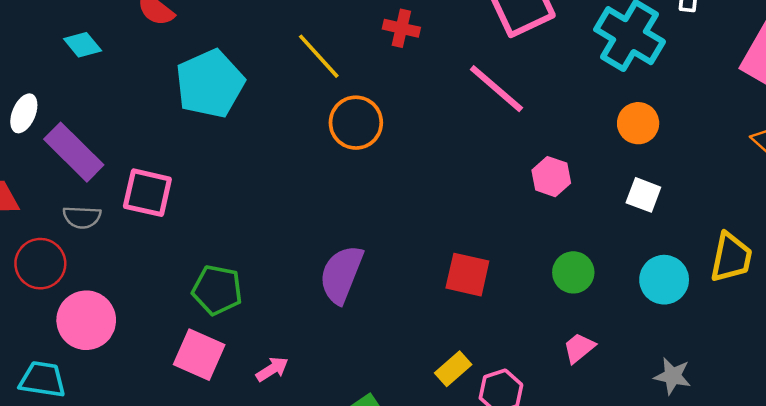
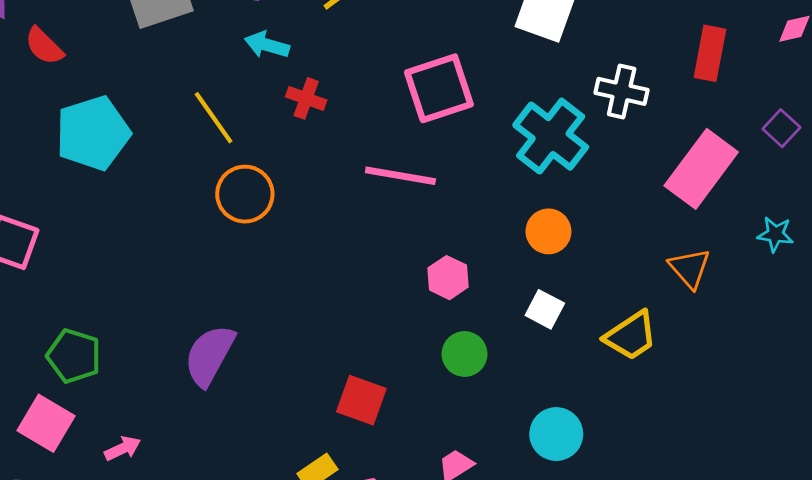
pink line: (496, 89) -> (400, 176), turned -38
yellow trapezoid: (731, 257) -> (631, 336), moved, turned 38
green circle: (573, 272) -> (465, 354), moved
red square: (467, 275) -> (361, 400), moved
cyan circle: (664, 280) -> (556, 434), moved

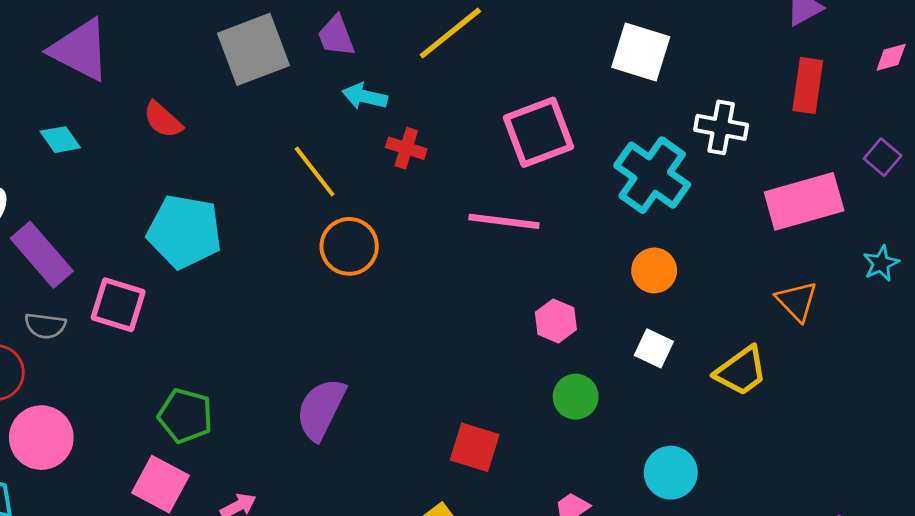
red semicircle: (44, 46) -> (163, 120), moved
cyan pentagon: (93, 133) -> (184, 232), moved, turned 30
pink rectangle: (701, 169) -> (804, 201), turned 40
cyan star: (775, 234) -> (881, 263), turned -30

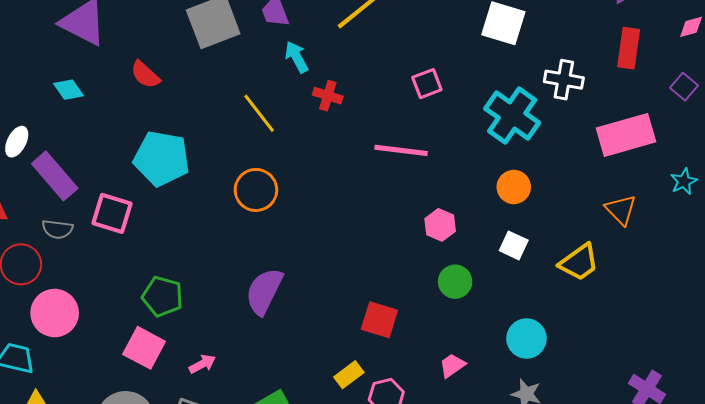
cyan arrow: (365, 96) -> (297, 57), turned 48
pink square: (539, 132) -> (427, 84), size x0.6
purple square: (883, 157) -> (684, 87), moved
orange circle: (349, 246) -> (256, 190), moved

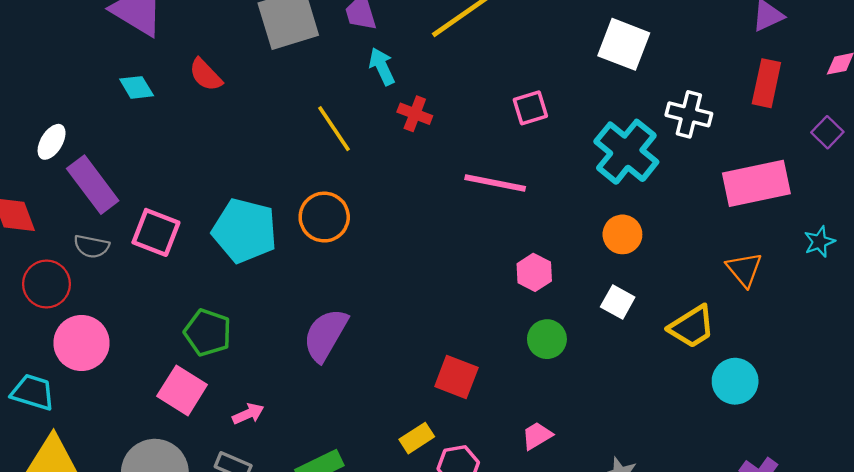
cyan diamond: (68, 90) -> (137, 87), moved
cyan pentagon: (162, 158) -> (245, 231), moved
cyan circle: (526, 338) -> (735, 381), moved

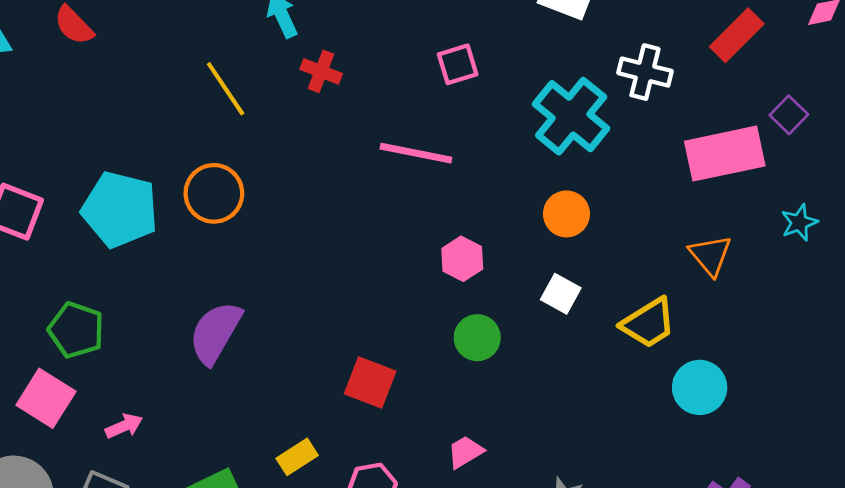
red rectangle: (766, 83) -> (737, 35), turned 33
purple square: (827, 132) -> (789, 115), moved
yellow rectangle: (417, 438) -> (297, 457), moved

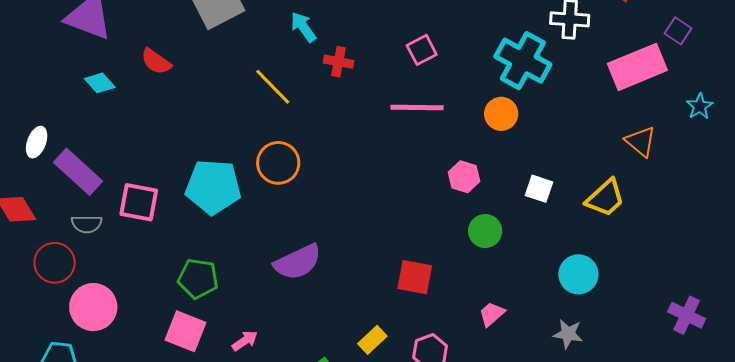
pink square: (458, 64) -> (422, 50), moved
orange circle: (566, 214) -> (501, 114), moved
purple semicircle: (215, 333) -> (298, 262), turned -135
cyan circle: (700, 387) -> (578, 274), moved

